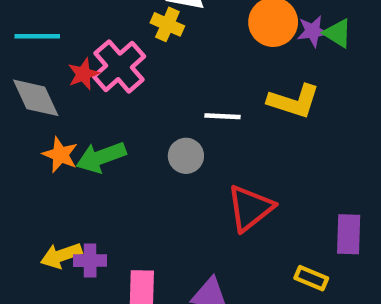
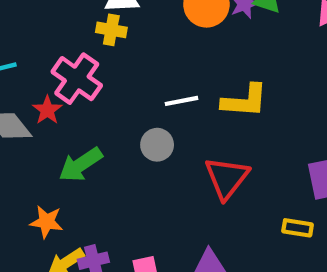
red star: (83, 74) -> (47, 110), moved
yellow L-shape: (294, 101) -> (245, 101), moved
orange star: (60, 155) -> (46, 222), moved

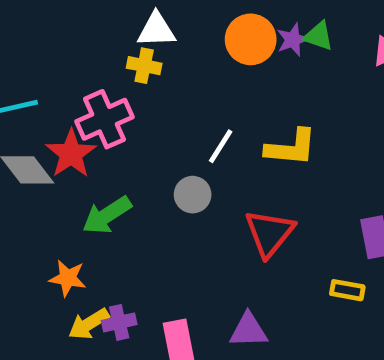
pink cross: (77, 79) -> (104, 119), turned 30
white line: (181, 101) -> (221, 146), turned -48
red star: (47, 110) -> (71, 154), size x1.5

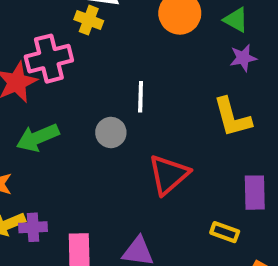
purple star: (293, 40) -> (243, 58), moved
white line: (221, 146) -> (141, 97), turned -40
yellow L-shape: (291, 148) -> (232, 117), moved, turned 60

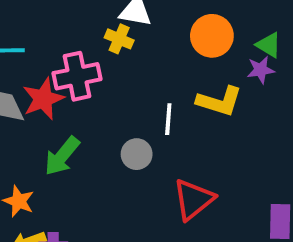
purple star: (243, 58) -> (261, 70), moved
yellow L-shape: (232, 117) -> (219, 101), moved, turned -60
green arrow: (38, 138) -> (62, 156), turned -30

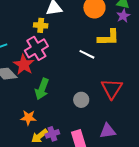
yellow cross: (119, 39) -> (41, 25), moved
white line: (168, 119) -> (87, 54), turned -49
gray circle: (137, 154) -> (81, 100), moved

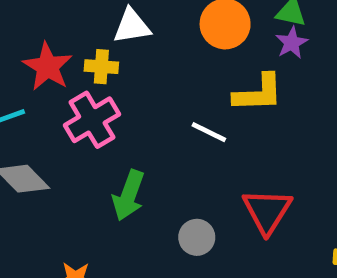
red star: (24, 65) -> (48, 67), moved
green arrow: (42, 89) -> (129, 195), moved

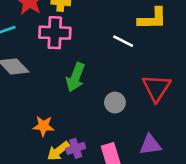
pink cross: (92, 120) -> (55, 33), turned 32

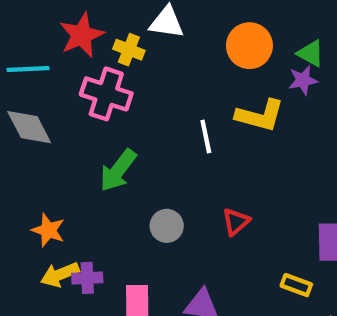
white line: (123, 41) -> (206, 137), turned 35
red triangle: (156, 88) -> (236, 222), size x0.6

